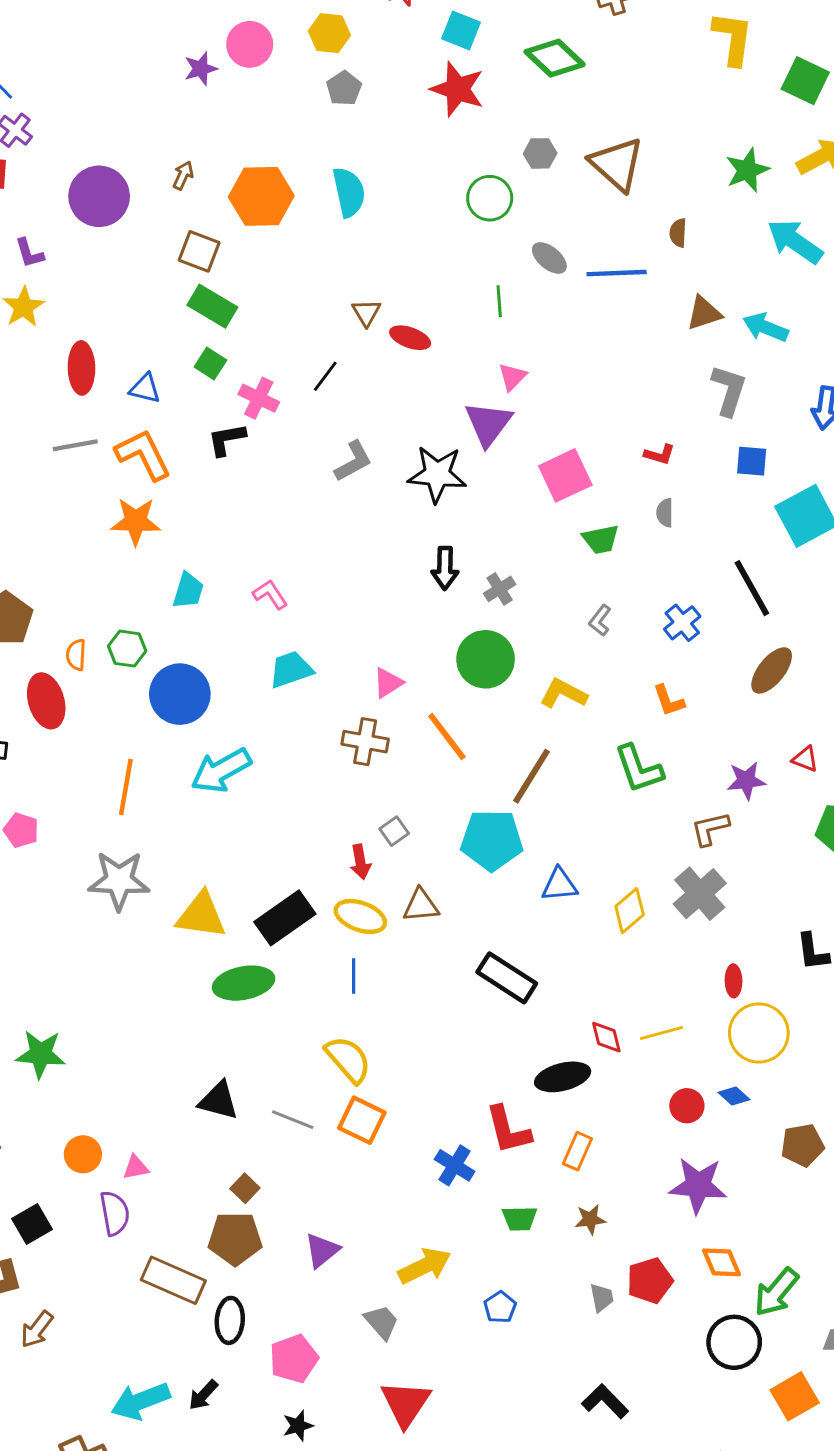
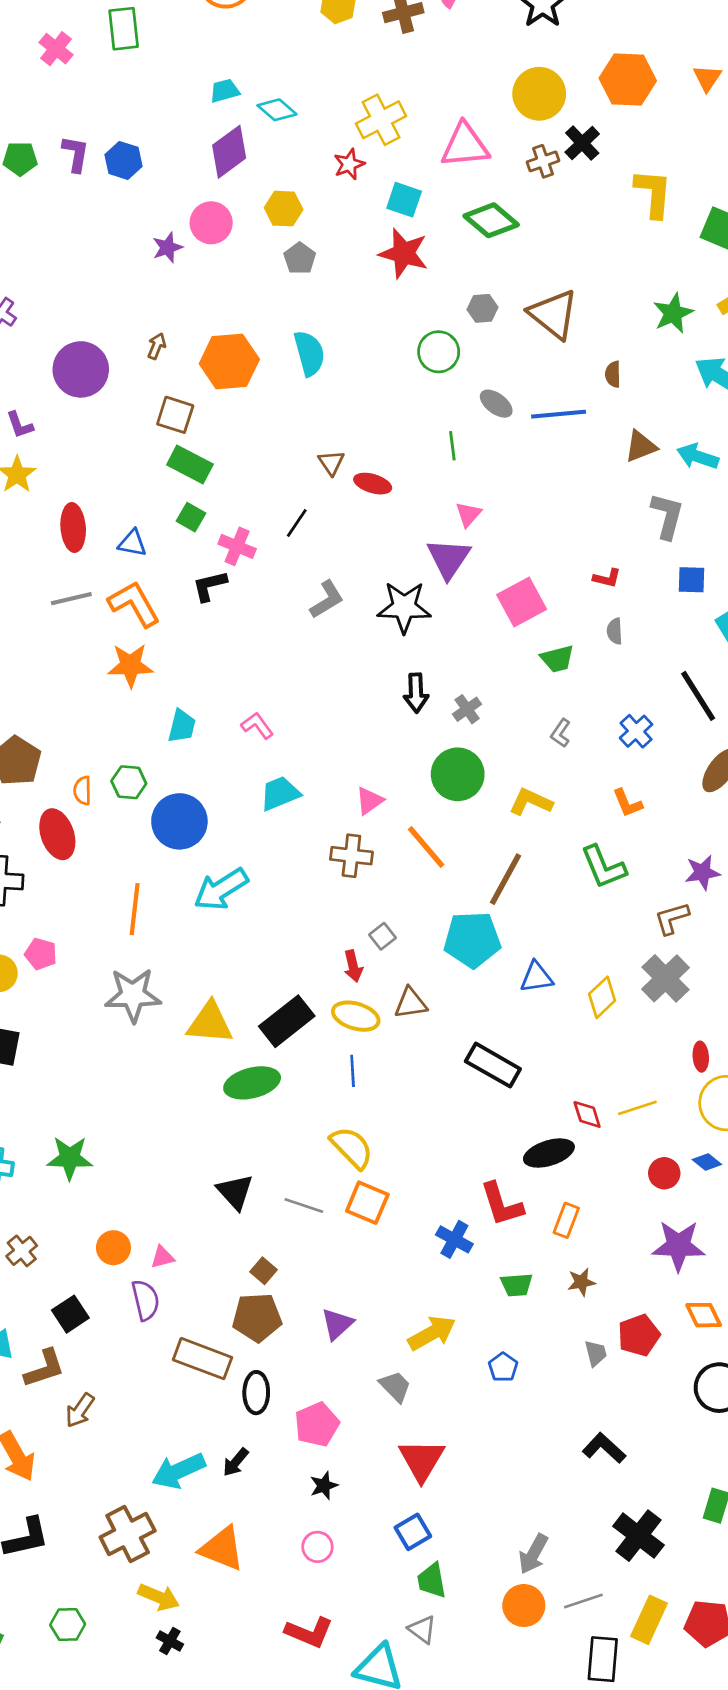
black triangle: (219, 1101) -> (235, 1192), turned 36

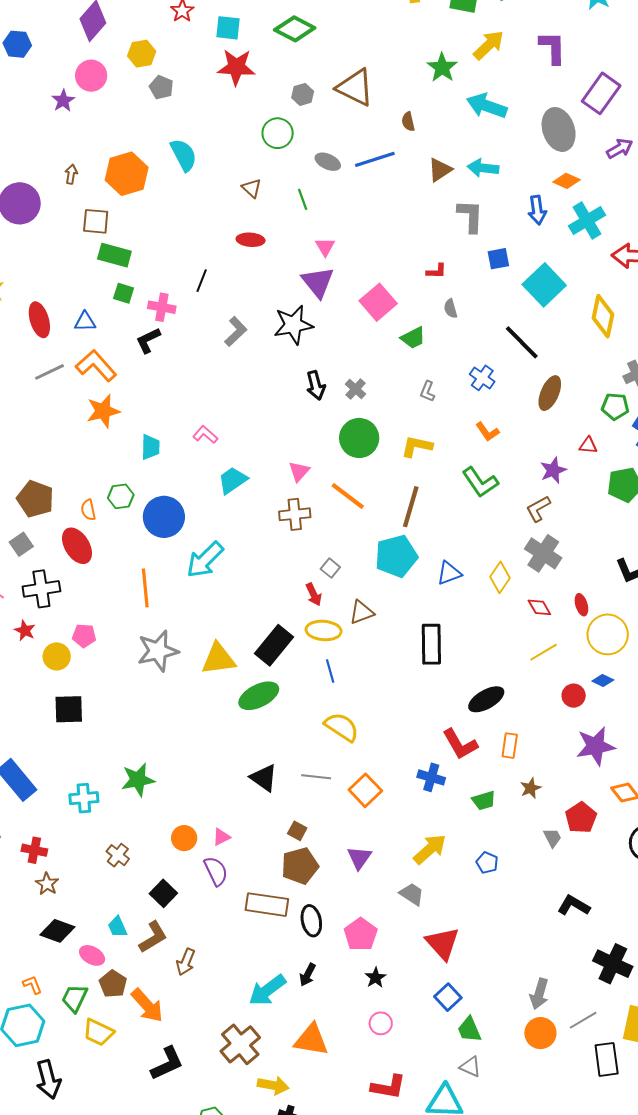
brown triangle: (331, 463) -> (252, 188), moved
black rectangle: (493, 1065) -> (431, 644), turned 72
red diamond: (587, 1114) -> (539, 607), moved
orange square: (367, 1203) -> (365, 790), moved, turned 36

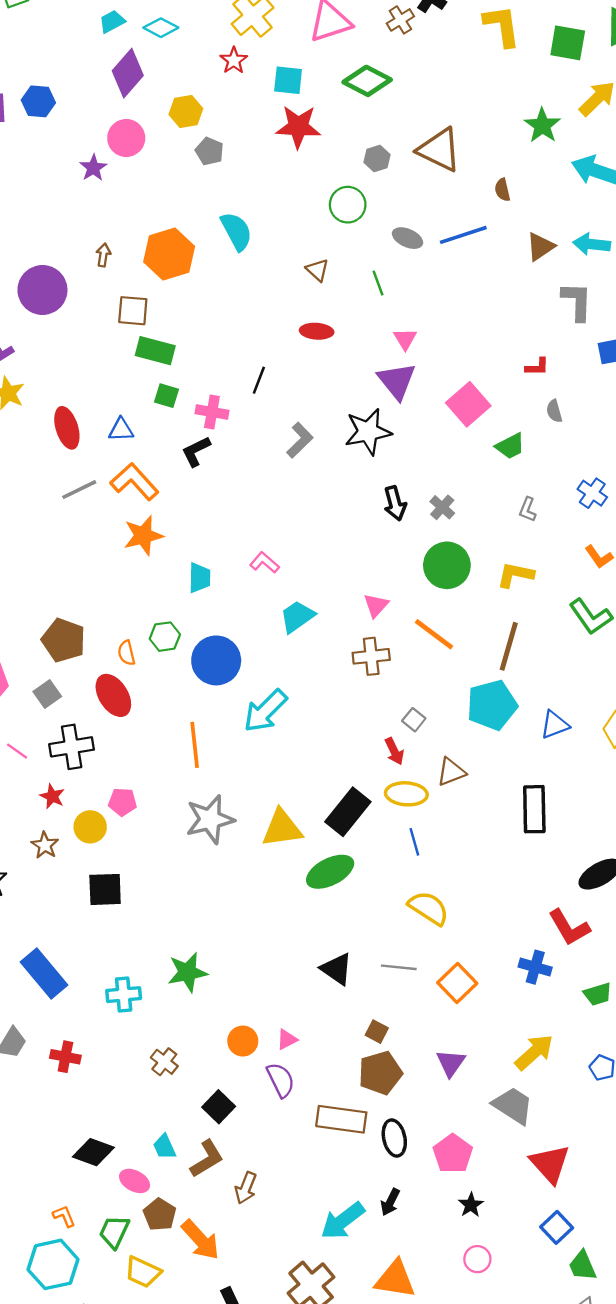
brown star: (47, 884) -> (45, 845), moved
gray trapezoid: (412, 894) -> (513, 1106), size x1.4

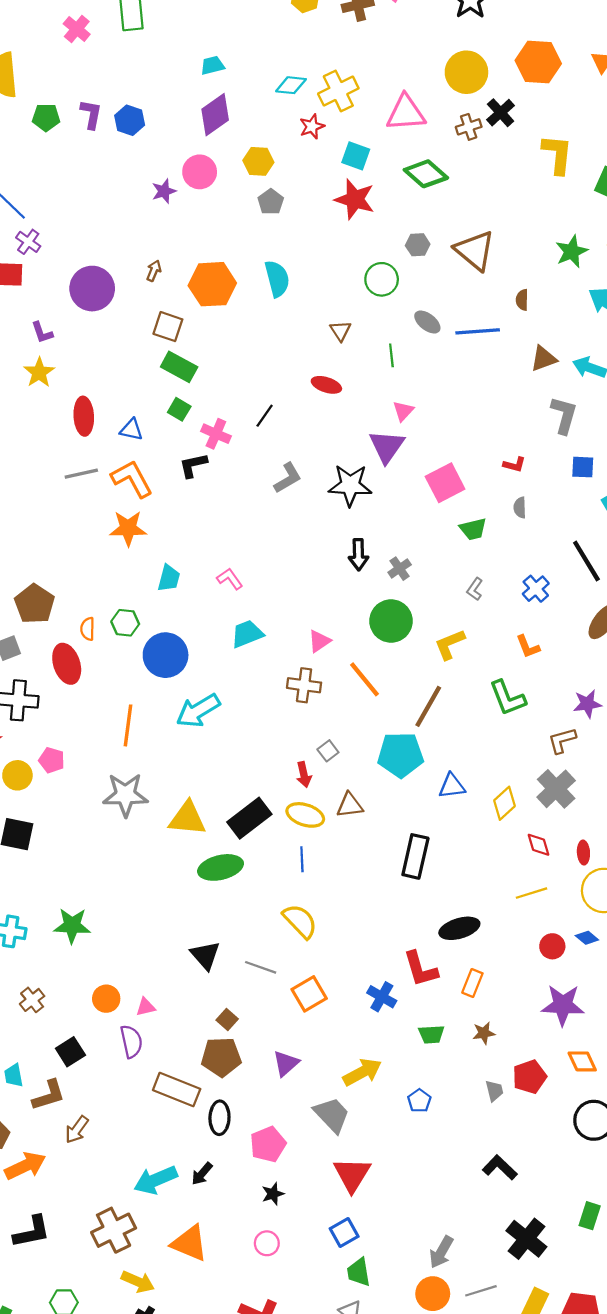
cyan diamond: (161, 28) -> (291, 85), moved, turned -36
yellow L-shape: (515, 575) -> (450, 644), turned -48
orange arrow: (200, 1240) -> (25, 1166), turned -87

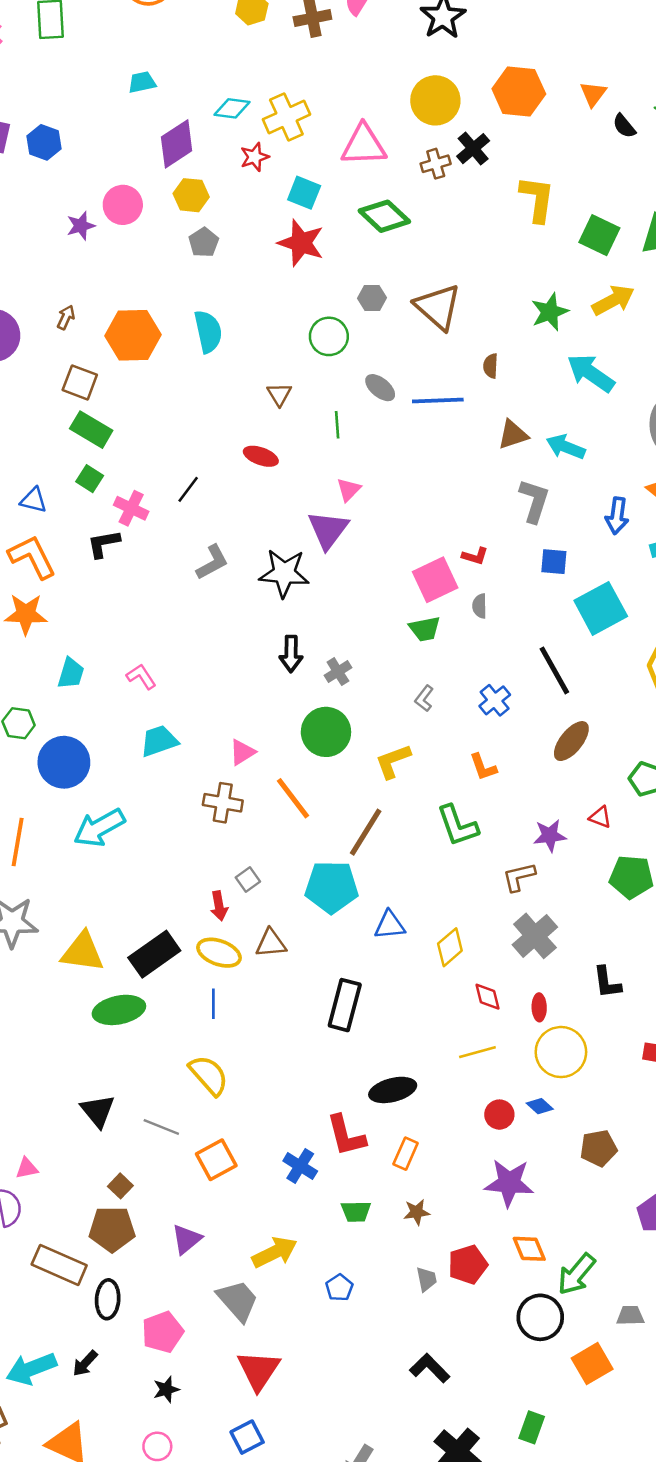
purple diamond: (215, 115) -> (177, 144), moved
pink square: (445, 483) -> (435, 580), moved
gray cross: (556, 789) -> (535, 936), moved

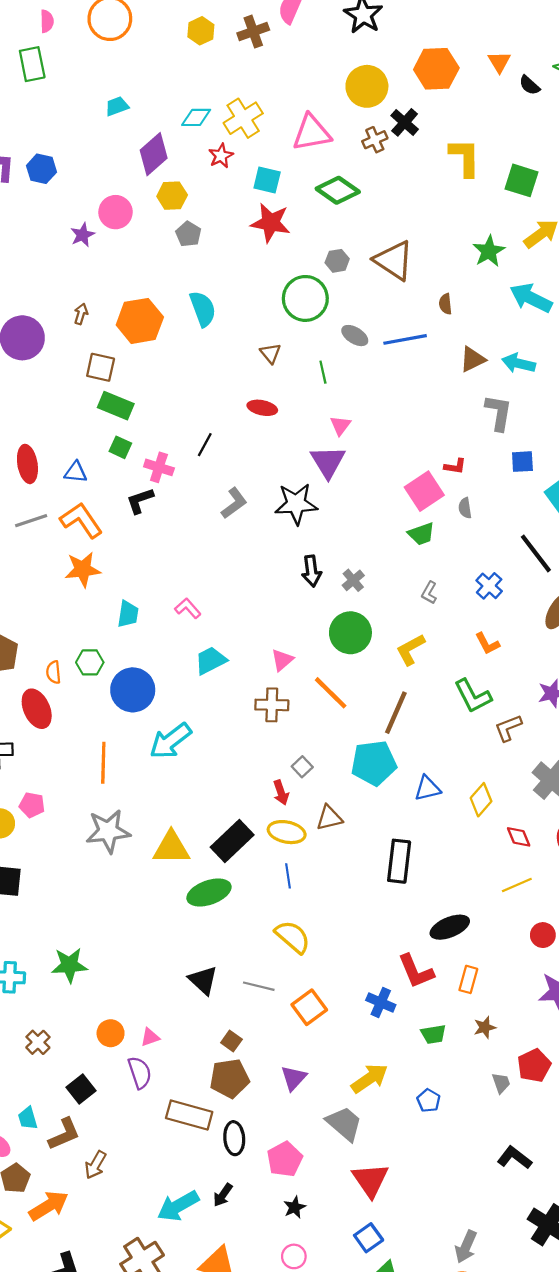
green circle: (329, 336) -> (305, 298), size x1.4
brown L-shape: (519, 877) -> (508, 728), moved

